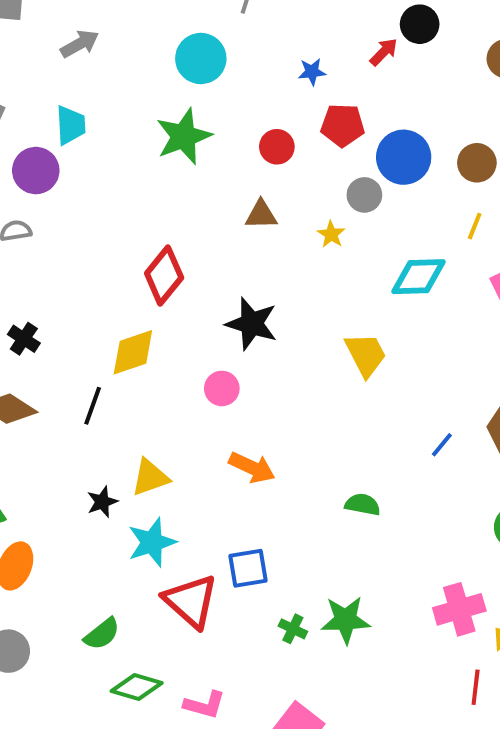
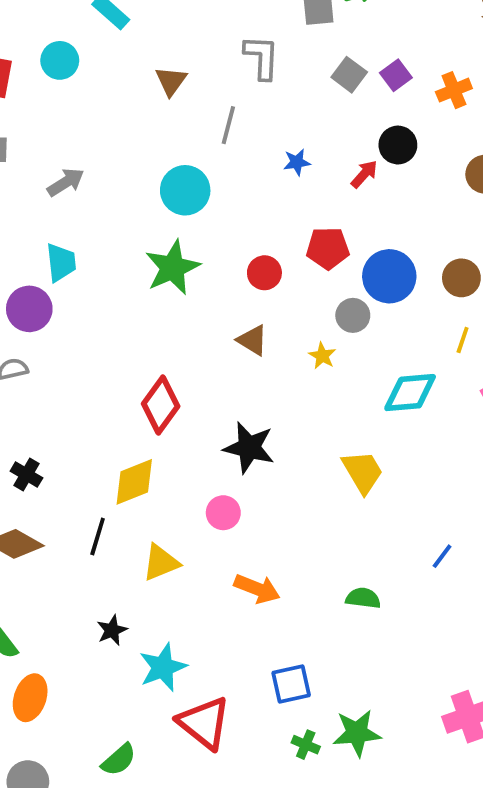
blue star: (312, 72) -> (297, 162), moved
brown triangle: (261, 215) -> (253, 340), turned 36
yellow triangle: (150, 477) -> (161, 563), moved
green semicircle: (363, 505) -> (363, 598), moved
blue square: (248, 568) -> (291, 684), moved

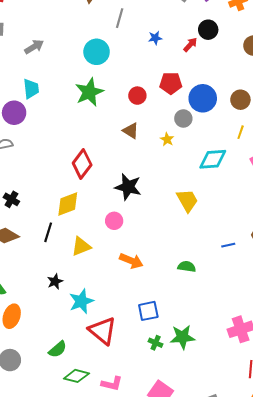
blue line: (442, 556) -> (228, 245), turned 40

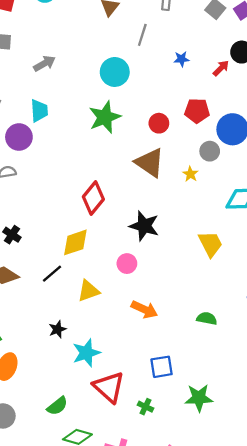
brown triangle: (131, 131) -> (150, 163), size x1.6
black line: (48, 232) -> (52, 274), turned 30
green cross: (156, 343) -> (145, 407), moved

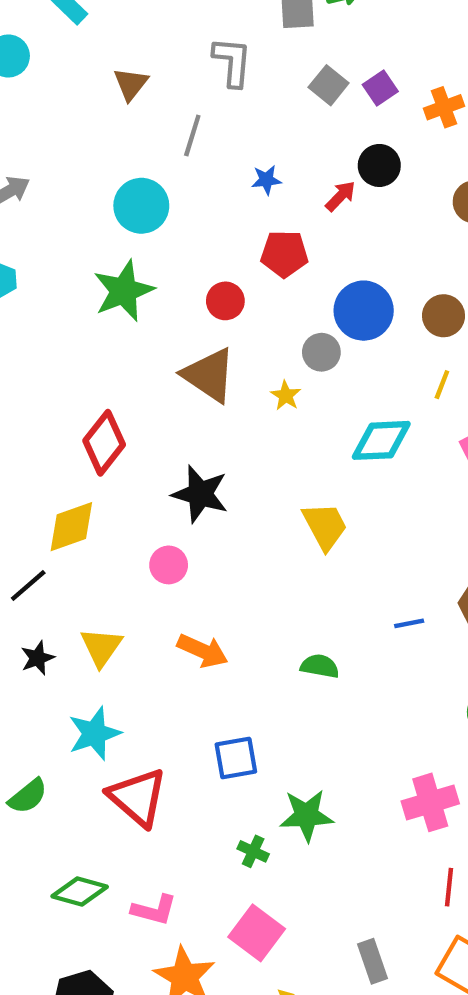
red pentagon: (197, 111) -> (284, 254), moved
yellow triangle: (88, 291) -> (101, 647), moved, turned -35
black star: (57, 329) -> (38, 658), moved
green semicircle: (57, 406) -> (28, 796), moved
green cross: (145, 407) -> (253, 851), moved

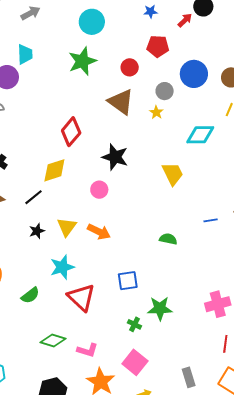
gray circle: (321, 352) -> (165, 91), moved
orange arrow: (203, 651) -> (99, 232), moved

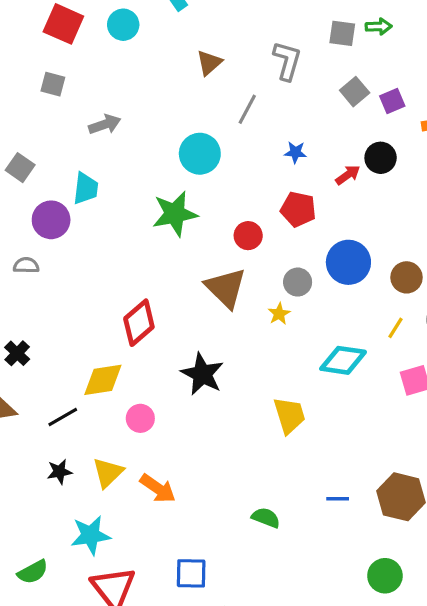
pink circle: (99, 190) -> (140, 418), moved

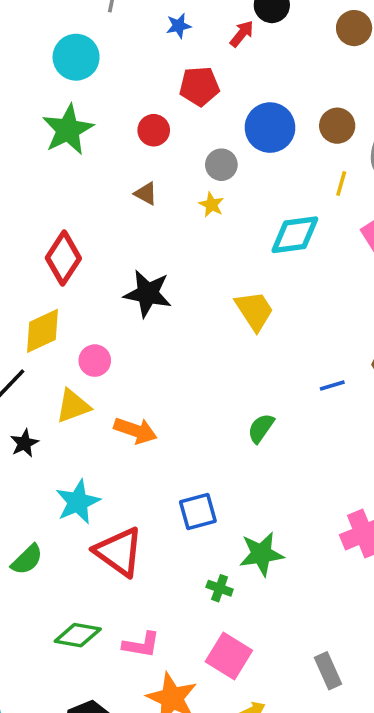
brown triangle: (226, 288) -> (146, 193), size x0.5
yellow triangle: (108, 473) -> (73, 406), moved, turned 40
green semicircle: (266, 518) -> (261, 428), turned -60

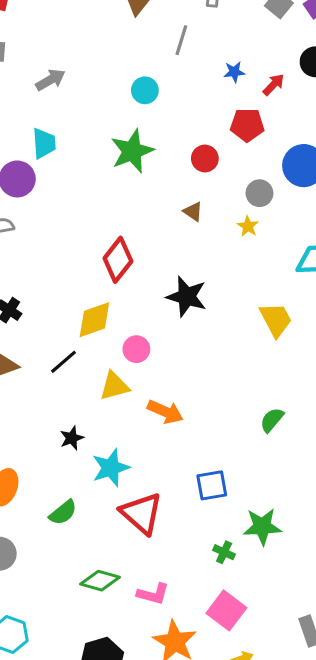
red arrow: (242, 34) -> (274, 85), moved
cyan circle: (76, 57) -> (145, 90), size x0.7
black star: (24, 443) -> (72, 438), moved

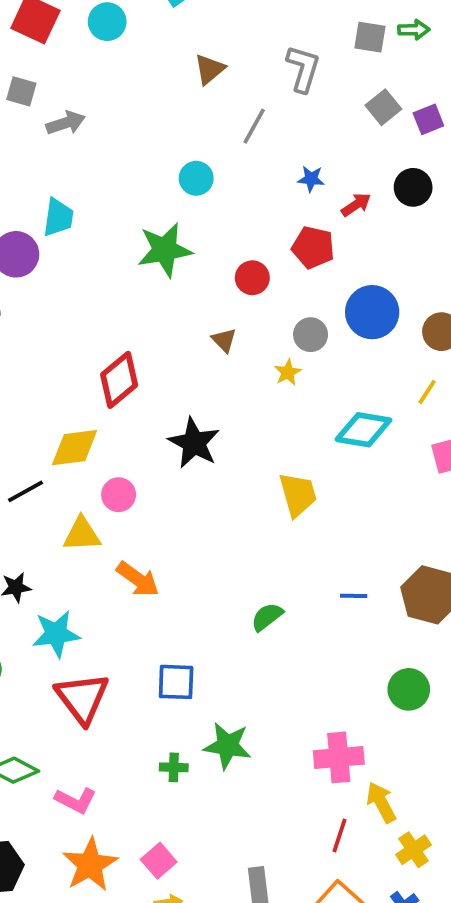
gray arrow: (50, 80) -> (66, 123), moved
green cross: (224, 552) -> (174, 767), turned -35
pink square: (226, 610) -> (159, 861), moved, size x0.7

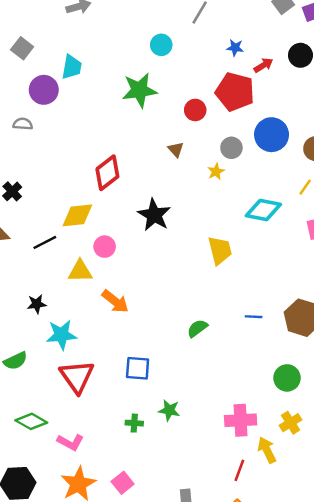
red pentagon: (313, 247) -> (235, 92), size x1.4
green star: (227, 746) -> (169, 410), size x0.7
yellow cross: (413, 850) -> (291, 423), moved

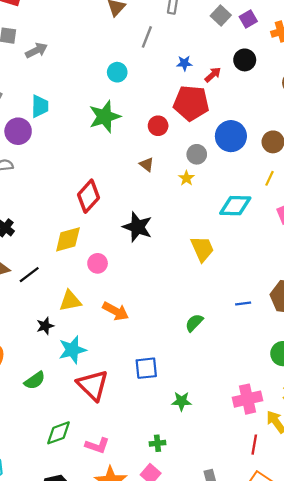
black line: (45, 242) -> (29, 275), moved
yellow triangle: (80, 271) -> (70, 301), moved
green diamond: (31, 421) -> (59, 433), turned -40
green cross: (134, 423) -> (158, 443), moved

